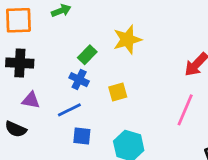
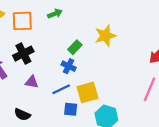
black cross: (20, 63) -> (23, 54), turned -30
yellow square: (118, 92) -> (87, 92), moved, size x1.5
black semicircle: (16, 129) -> (22, 115), moved

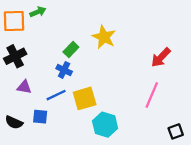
green arrow: (55, 14) -> (38, 12), moved
yellow star: (105, 36) -> (104, 37), turned -30
blue square: (71, 109) -> (40, 117), moved

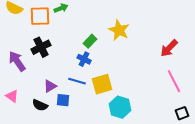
purple triangle: (24, 87) -> (50, 86), moved, turned -40
blue line: (56, 95) -> (77, 81), turned 42
pink line: (152, 95) -> (174, 81), moved, turned -50

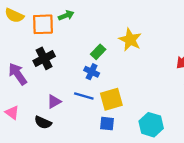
blue square: (63, 100) -> (107, 124), moved
cyan hexagon: (120, 107) -> (151, 125), moved

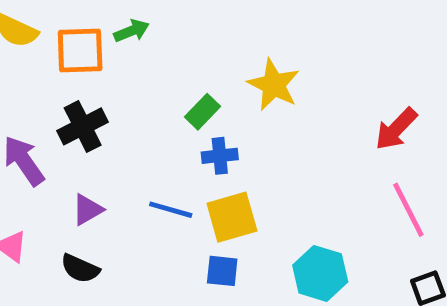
blue cross: (92, 72) -> (220, 156), moved, turned -32
purple triangle: (54, 102) -> (87, 210), moved

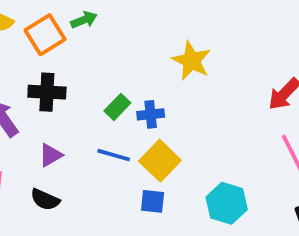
orange square: (80, 50) -> (45, 35), turned -30
green rectangle: (203, 112) -> (117, 107), moved
black cross: (83, 126) -> (47, 92), turned 30
yellow square: (232, 217) -> (160, 161), turned -30

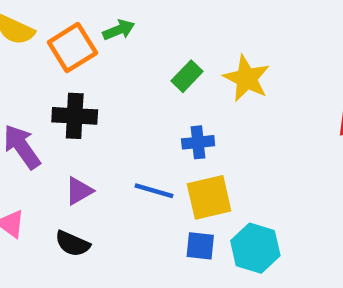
green rectangle: (117, 107) -> (187, 76), moved
yellow square: (160, 161) -> (209, 197), turned 33
cyan hexagon: (227, 203) -> (255, 248), moved

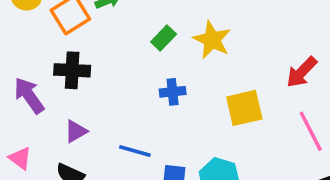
blue line: (154, 191) -> (135, 151), moved
yellow square: (209, 197) -> (244, 108), moved

